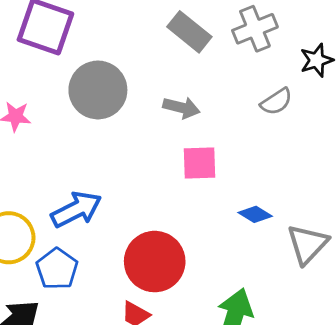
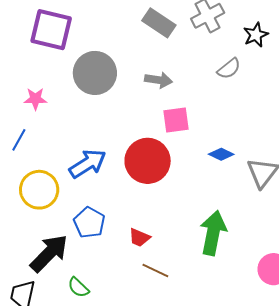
red circle: (155, 262) -> (148, 161), moved
blue pentagon: (57, 269) -> (89, 223), moved

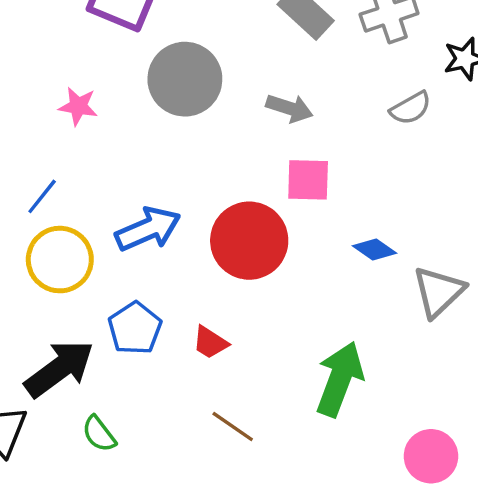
blue line: (19, 140) -> (42, 196), moved
red trapezoid: (139, 238) -> (210, 343), moved

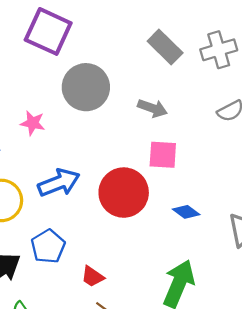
pink star: (78, 106) -> (33, 123), moved
blue diamond: (375, 249) -> (186, 212), moved
red trapezoid: (210, 343) -> (93, 277), moved

